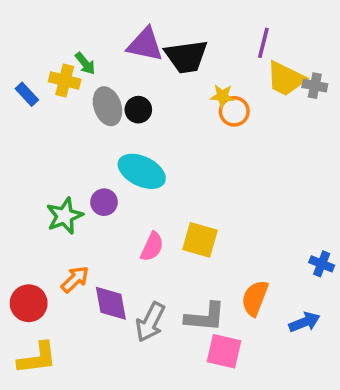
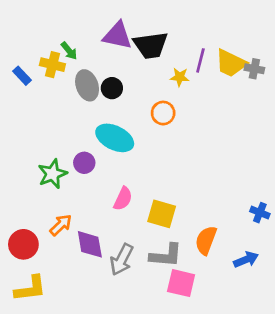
purple line: (263, 43) -> (200, 60), moved
orange circle: (234, 111) -> (163, 113), moved
yellow square: (200, 240) -> (162, 214), moved

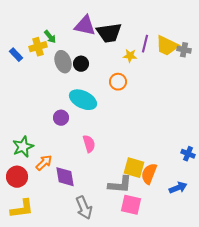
yellow cross: (52, 65) -> (38, 47), turned -30
green star: (52, 174) -> (23, 147), moved
pink semicircle: (123, 199) -> (89, 144), turned -42
yellow square: (162, 214) -> (134, 168), moved
gray arrow: (122, 260) -> (84, 208), moved, turned -50

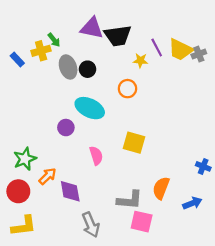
purple line: (145, 44) -> (157, 48), turned -42
gray cross: (184, 50) -> (199, 54), turned -32
yellow square: (134, 168) -> (134, 143), moved

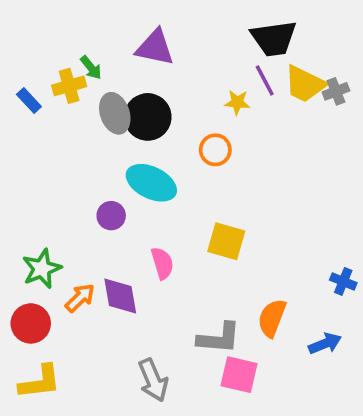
black trapezoid: (118, 36) -> (274, 38), moved
black circle: (88, 69) -> (148, 117), size x1.6
purple diamond: (70, 191) -> (120, 296), moved

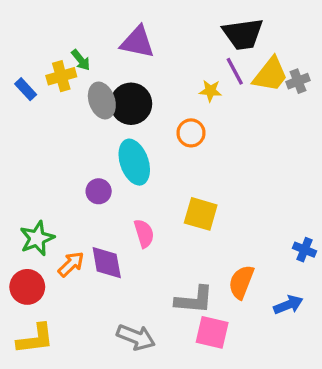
yellow trapezoid: (305, 84) -> (270, 75), turned -78
cyan ellipse: (151, 183) -> (134, 162), turned 45
gray arrow: (153, 380) -> (136, 337), turned -45

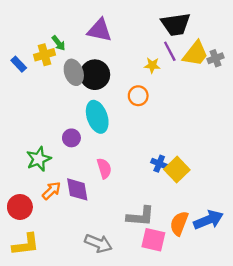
yellow square: (201, 214) -> (177, 170), moved, turned 30
green star: (37, 238) -> (39, 159), moved
blue cross: (304, 250) -> (159, 164), moved
orange semicircle: (241, 282) -> (179, 223), moved
blue arrow: (288, 305) -> (208, 220), size x1.4

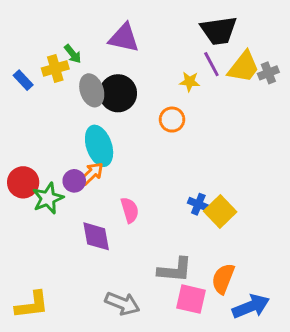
cyan ellipse: (97, 117) -> (99, 146), moved
purple circle: (71, 138) -> (74, 181), moved
orange arrow: (52, 191) -> (92, 174), moved
red circle: (20, 207) -> (23, 182), moved
blue arrow: (208, 220) -> (251, 306), moved

